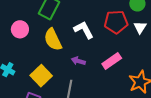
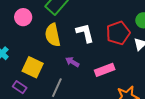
red pentagon: (116, 22) -> (118, 33), turned -30
yellow square: (41, 76) -> (33, 67), turned -35

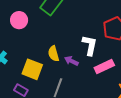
white L-shape: (85, 33) -> (90, 45), moved, turned 30
yellow semicircle: (53, 35) -> (53, 54), moved, size x0.7

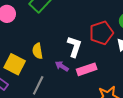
purple arrow: (71, 61) -> (62, 66), moved

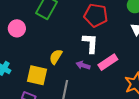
red pentagon: (101, 33) -> (96, 15), moved, turned -30
yellow semicircle: (38, 51) -> (56, 57), turned 56

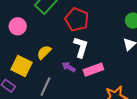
red pentagon: (96, 15) -> (77, 20), moved
pink circle: (17, 28) -> (18, 26), moved

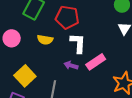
yellow semicircle: (44, 52) -> (45, 40), moved, turned -112
yellow square: (21, 66) -> (25, 76), turned 35

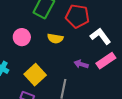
white L-shape: (78, 43) -> (100, 36), moved, turned -40

